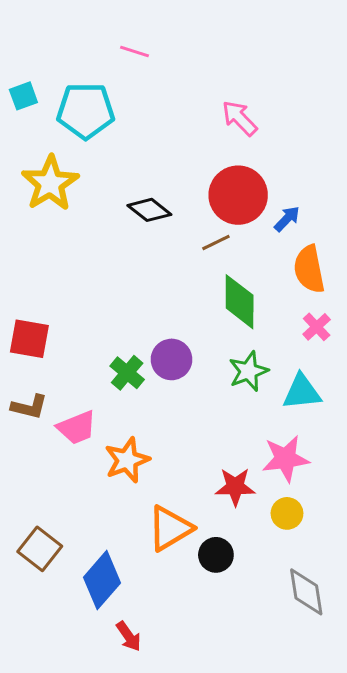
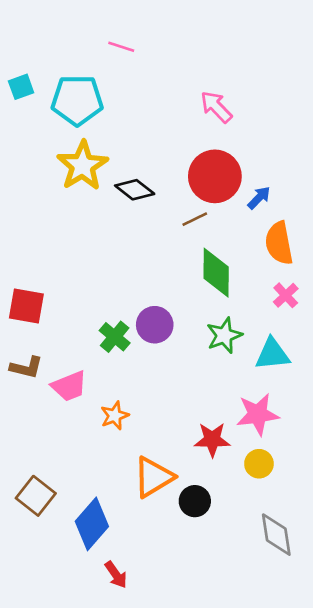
yellow star: (50, 183) -> (83, 166), moved
orange star: (127, 460) -> (115, 416), size x0.7

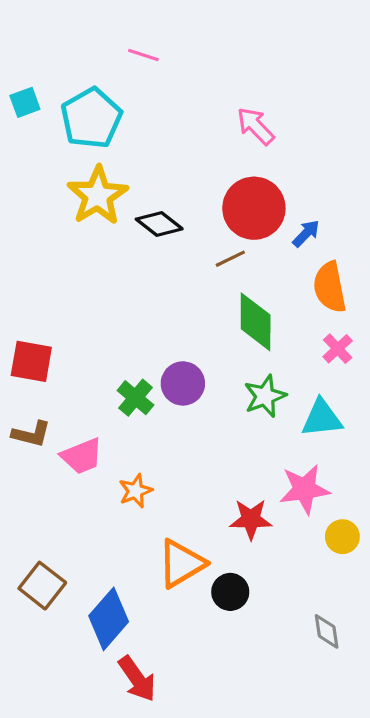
cyan pentagon: (77, 100) -> (91, 118), turned -30
yellow circle: (259, 464) -> (342, 537), moved
gray diamond: (276, 535) -> (327, 631), size x0.7
red arrow: (116, 575) -> (137, 679), size x1.4

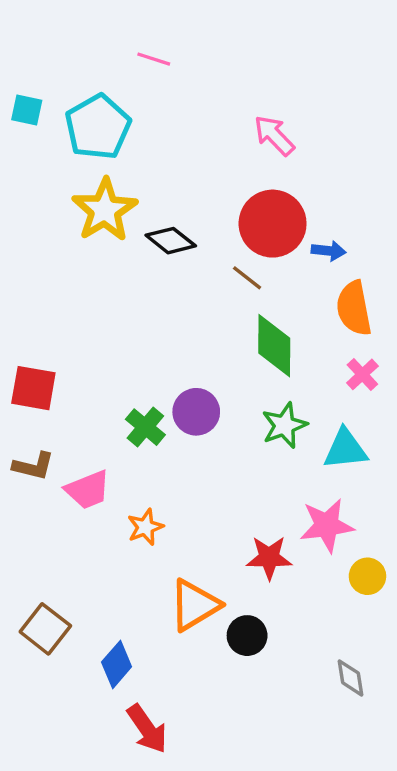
cyan square: (25, 102) -> (27, 110), turned 32
blue arrow: (306, 233) -> (328, 251), turned 52
brown line: (230, 259) -> (247, 278), turned 64
blue diamond: (109, 619) -> (117, 664), size x0.7

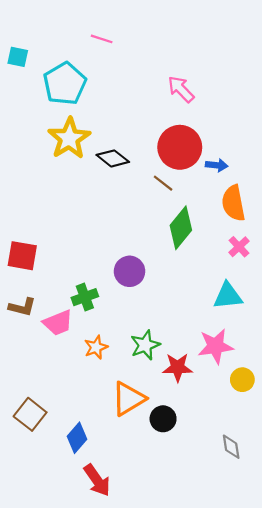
cyan square: (27, 110) -> (18, 57), moved
green diamond: (274, 346) -> (181, 228), turned 39
green star: (284, 425) -> (145, 345), moved
green cross: (145, 427) -> (85, 297), moved, turned 30

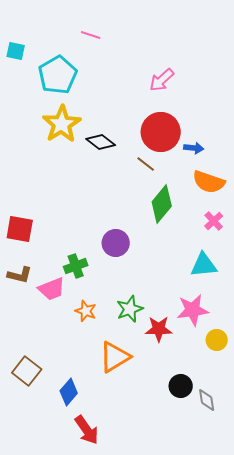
pink arrow: (181, 89) -> (162, 80), turned -88
orange semicircle: (233, 203) -> (209, 182), turned -60
orange star: (96, 347) -> (86, 311), turned -30
black circle: (163, 419) -> (181, 386), moved

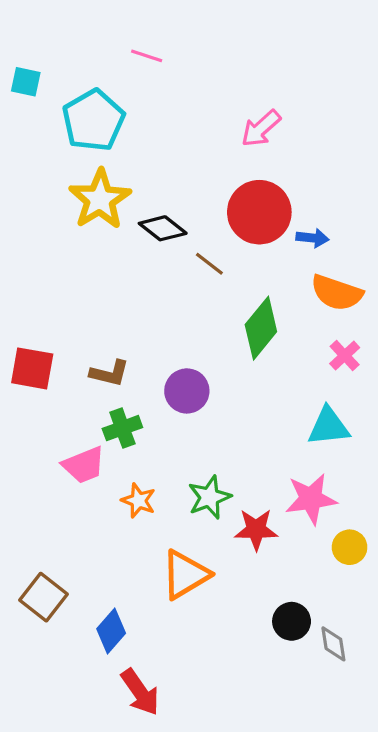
brown line: (146, 164) -> (209, 264), moved
brown L-shape: (20, 275) -> (110, 373), moved

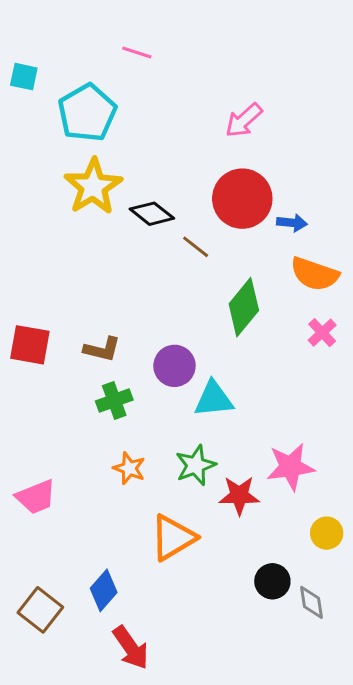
cyan triangle: (329, 426) -> (214, 399), moved
pink trapezoid: (84, 465) -> (36, 497), moved
yellow circle: (350, 547) -> (327, 533), moved
brown square: (43, 597) -> (40, 610), moved

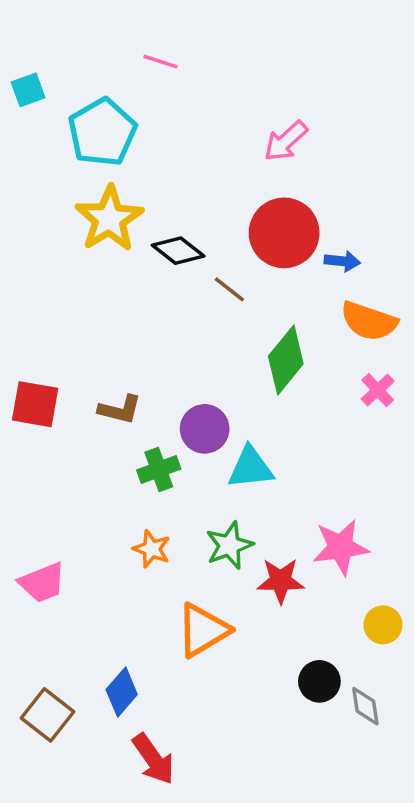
cyan square: (24, 77) -> (28, 90), turned -32
green cross: (114, 401) -> (159, 469), moved

